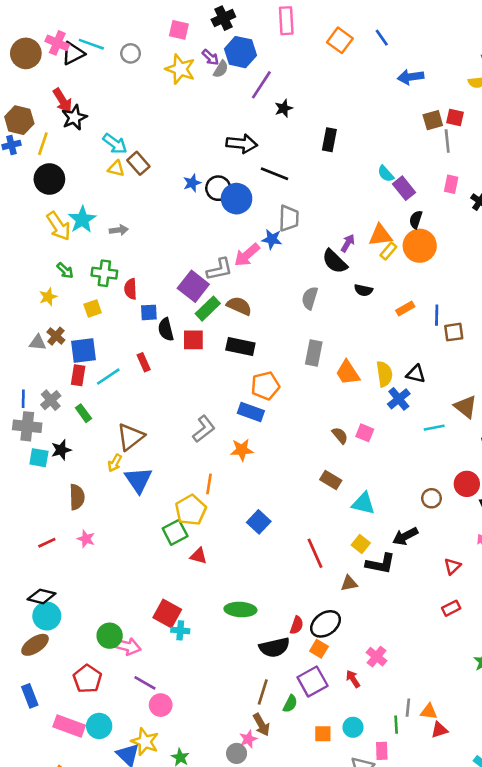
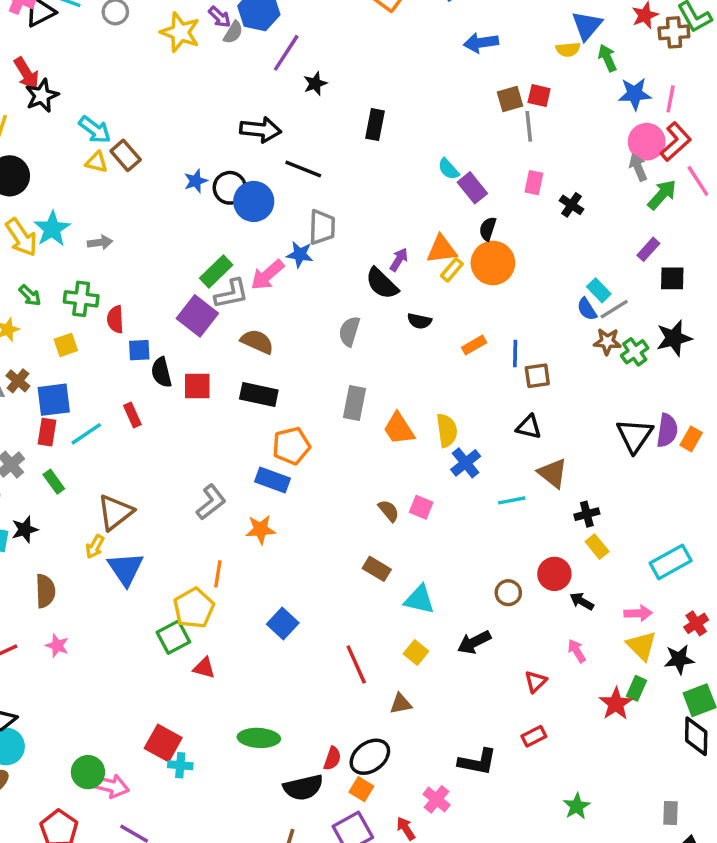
green rectangle: (208, 309) -> (216, 272), moved
black triangle: (416, 374) -> (529, 427), moved
black L-shape: (380, 564) -> (478, 762), moved

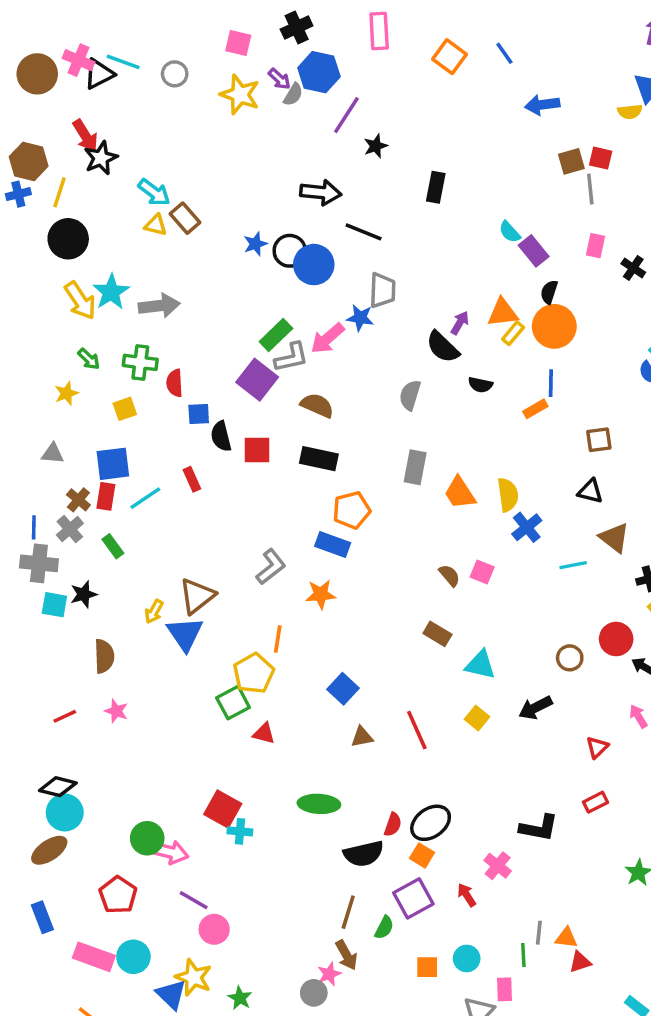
gray arrow: (100, 242) -> (159, 306), size x1.6
blue line: (515, 354) -> (551, 383), moved
brown cross: (18, 381) -> (78, 500), moved
brown triangle: (115, 512) -> (197, 596), moved
brown triangle: (401, 704) -> (362, 737), moved

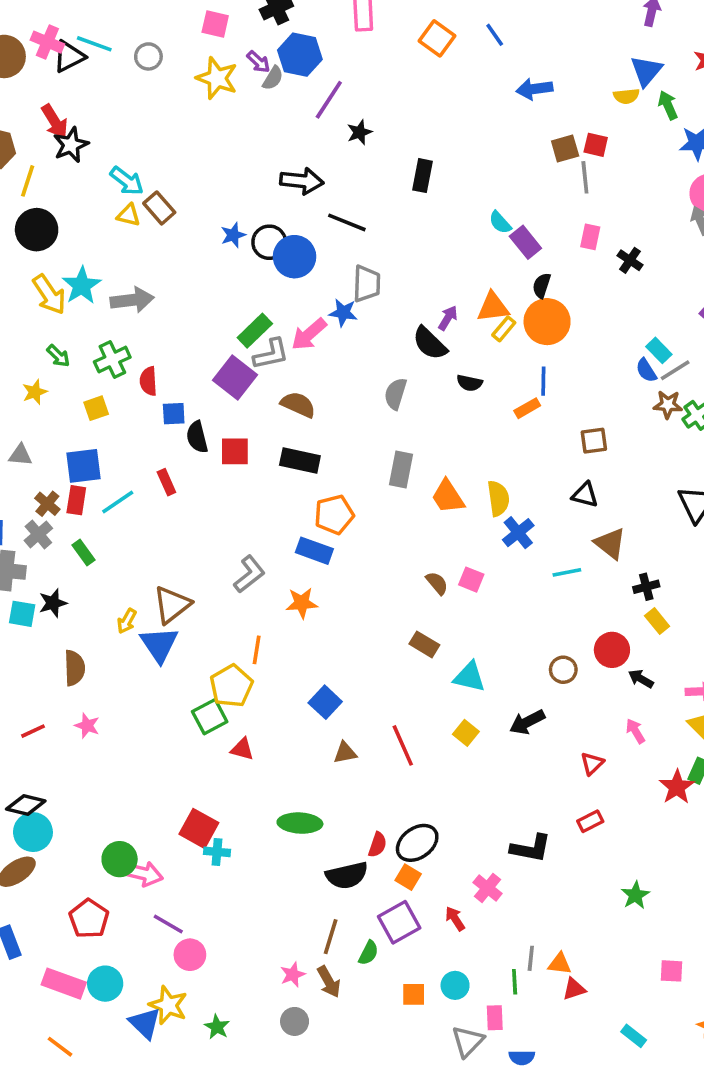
green cross: (140, 362) -> (112, 359), turned -32
pink star: (329, 974) -> (293, 975), moved

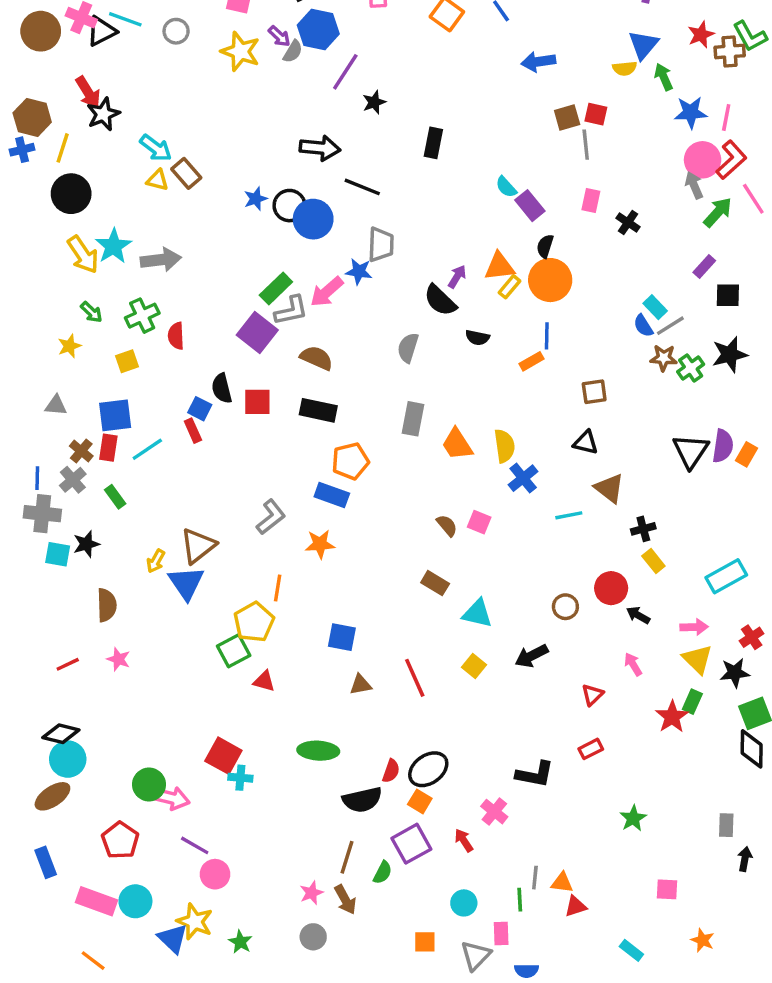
blue square: (174, 414) -> (200, 409), moved, turned 30
blue square: (325, 702) -> (342, 637), turned -32
orange square: (414, 994) -> (425, 942), moved

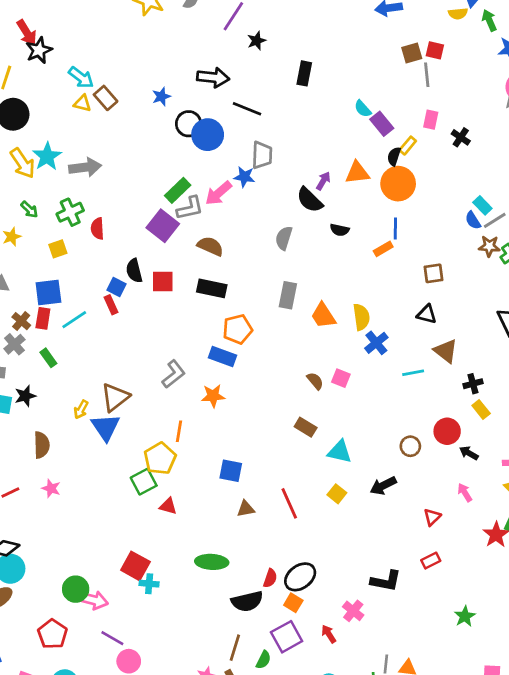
blue star: (256, 199) -> (161, 97), moved
yellow rectangle: (510, 287) -> (408, 146), moved

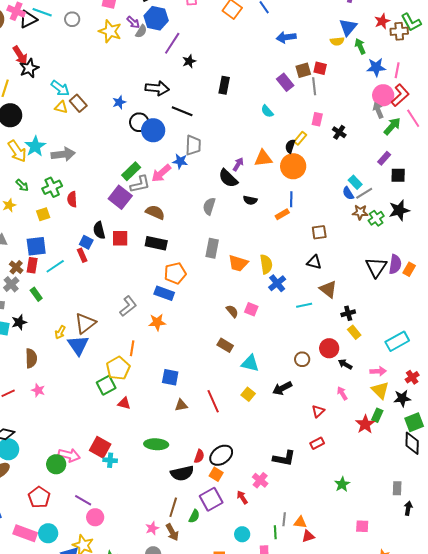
purple rectangle: (382, 124) -> (285, 82), moved
orange trapezoid: (323, 316) -> (238, 263), turned -40
pink arrow: (93, 600) -> (69, 455), moved

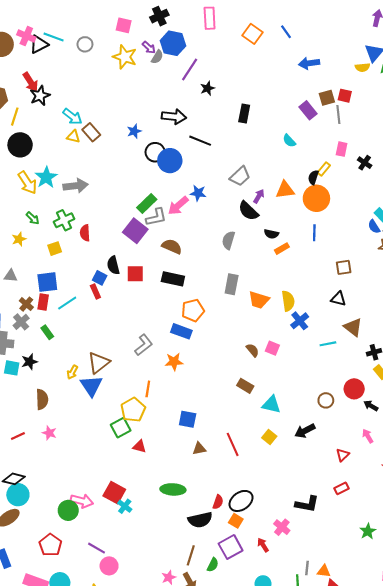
gray trapezoid: (193, 145) -> (240, 176), moved, turned 45
orange rectangle: (282, 214) -> (282, 249), moved
cyan cross: (110, 460) -> (125, 506), turned 32

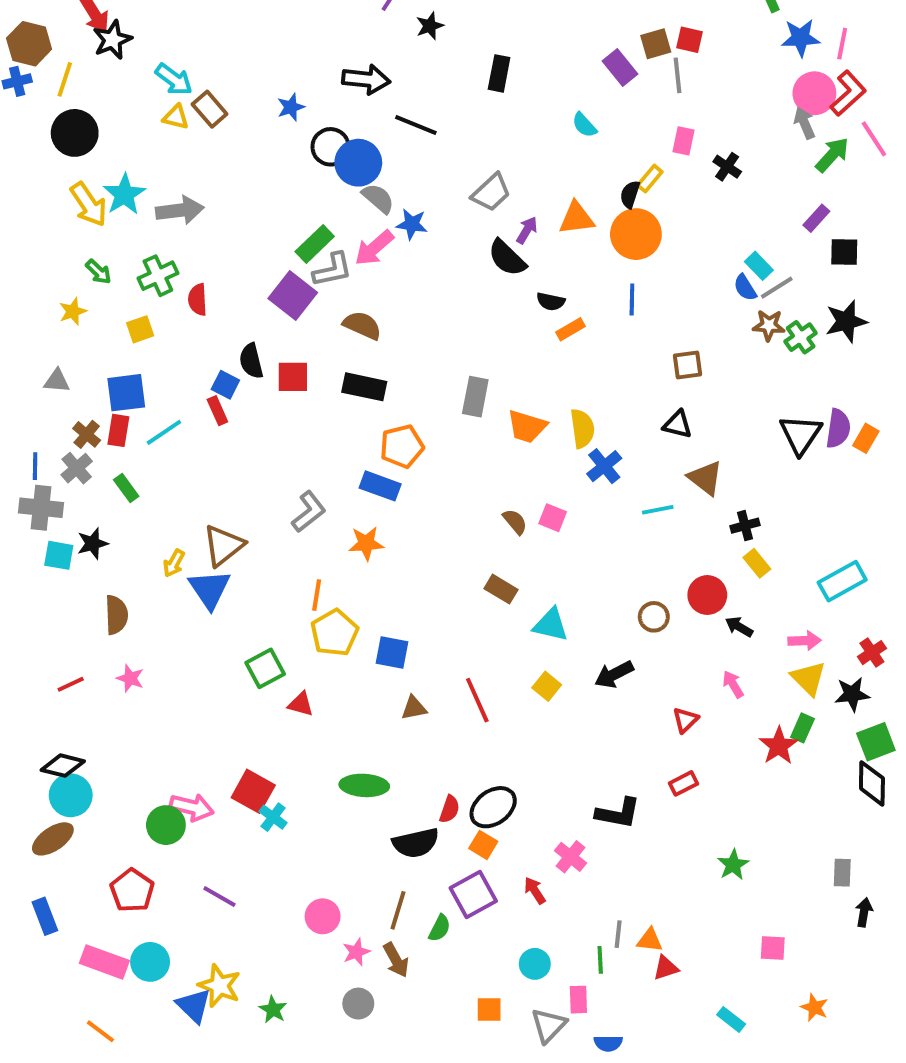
gray semicircle: (228, 240) -> (378, 198), moved, turned 114
yellow pentagon: (133, 410) -> (334, 633), moved
pink circle: (109, 566) -> (323, 916), moved

